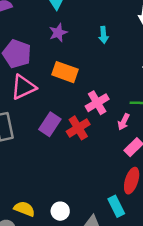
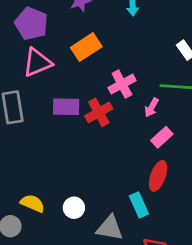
orange rectangle: (65, 72) -> (86, 47), turned -55
purple rectangle: (50, 124) -> (66, 107), turned 55

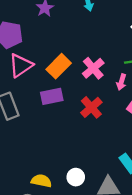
orange rectangle: (86, 47) -> (59, 66), moved
red cross: (99, 112) -> (91, 107), moved

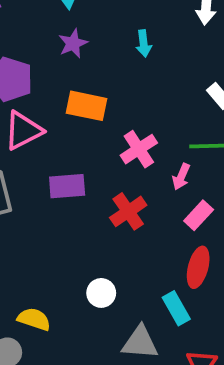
orange rectangle: (59, 66) -> (87, 106), moved, turned 50
white circle: (76, 177) -> (101, 293), moved

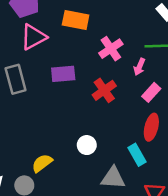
yellow semicircle: (34, 319) -> (42, 163), turned -55

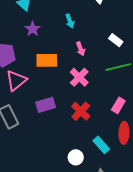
pink arrow: (139, 67) -> (81, 49), moved, turned -32
cyan rectangle: (137, 155) -> (101, 145), moved

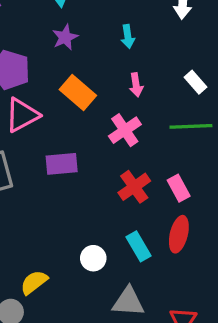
orange rectangle: (47, 60) -> (78, 92), turned 30
pink rectangle: (118, 105) -> (179, 188), turned -70
red cross: (81, 111) -> (134, 187), moved

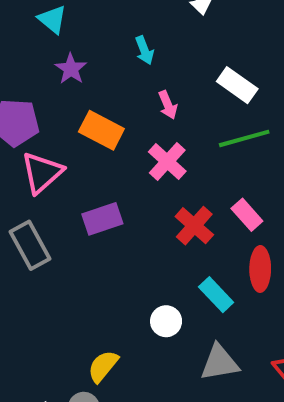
white rectangle: (196, 82) -> (237, 85), size x1.4

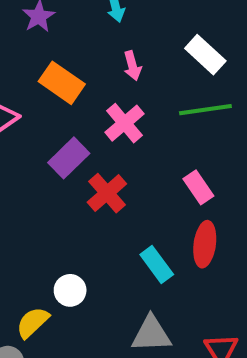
purple rectangle: (102, 219) -> (69, 158), moved, turned -33
red cross: (194, 226) -> (107, 193), moved
white circle: (166, 321) -> (70, 290), moved

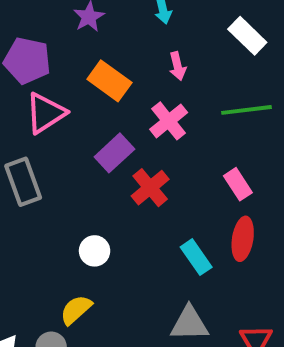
white rectangle: (205, 55) -> (247, 36), moved
white circle: (70, 290) -> (95, 251), moved

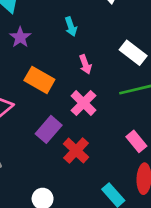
white rectangle: (247, 36) -> (133, 53), moved

